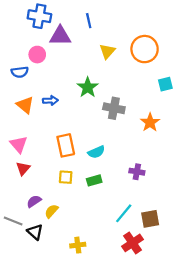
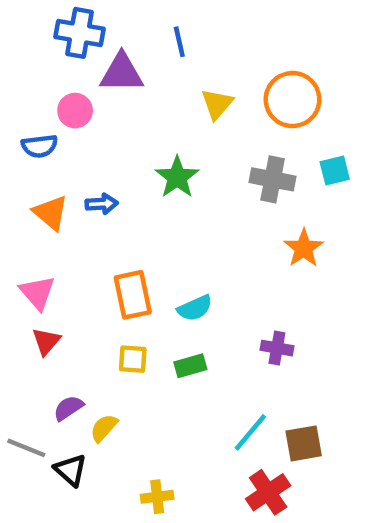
gray cross: (114, 108) -> (273, 179), moved

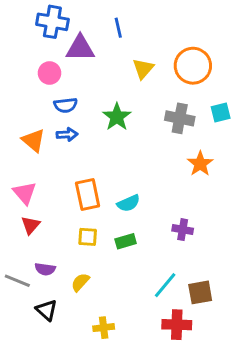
blue semicircle: (40, 146) -> (66, 105), moved
purple semicircle: (68, 408) -> (45, 269), turned -138
yellow semicircle: (104, 428) -> (80, 282), moved
gray line: (26, 448) -> (17, 281), moved
red cross: (268, 492) -> (177, 325), turned 36

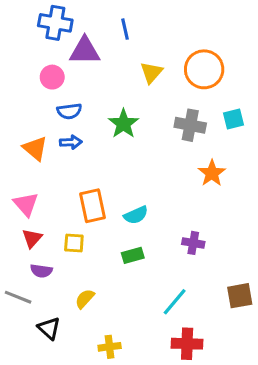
yellow square: (88, 237) -> (74, 243), moved
purple semicircle: (45, 269) -> (41, 271), moved
brown square: (200, 292) -> (240, 296), moved

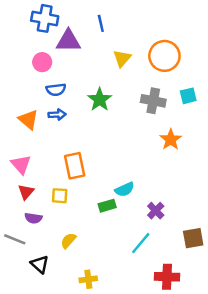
cyan semicircle: (136, 215) -> (125, 189), moved
purple cross: (193, 243) -> (156, 211), moved, turned 35
red cross: (187, 344) -> (167, 277), moved

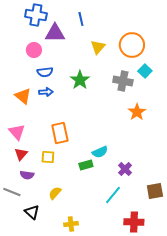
cyan square: (188, 96) -> (145, 71), moved, turned -32

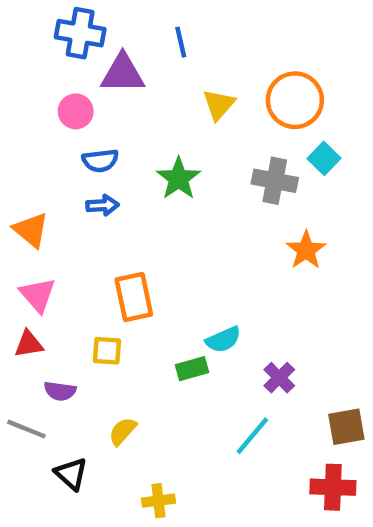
orange triangle: (23, 96) -> (31, 230), moved
red triangle: (21, 154) -> (29, 344), moved, turned 40
red cross: (134, 222) -> (333, 487), moved

